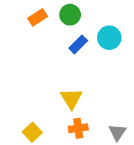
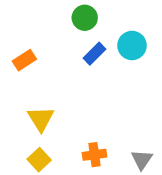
orange rectangle: (38, 17) -> (24, 60), moved
yellow triangle: (71, 98) -> (41, 119), moved

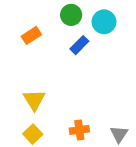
cyan circle: (132, 45) -> (104, 22), moved
orange rectangle: (24, 60) -> (31, 35), moved

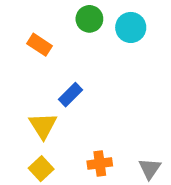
orange rectangle: (31, 35) -> (40, 45), turned 66
blue rectangle: (79, 45) -> (70, 95), moved

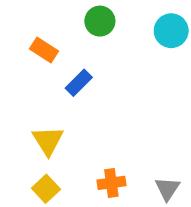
cyan circle: (131, 27) -> (171, 31), moved
blue rectangle: (70, 95) -> (79, 83), moved

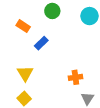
orange cross: (111, 183) -> (75, 77), moved

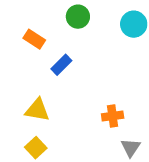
yellow triangle: (25, 73) -> (37, 110), turned -48

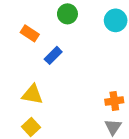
orange cross: (113, 116) -> (114, 101), moved

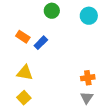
orange rectangle: (30, 33) -> (23, 37), moved

